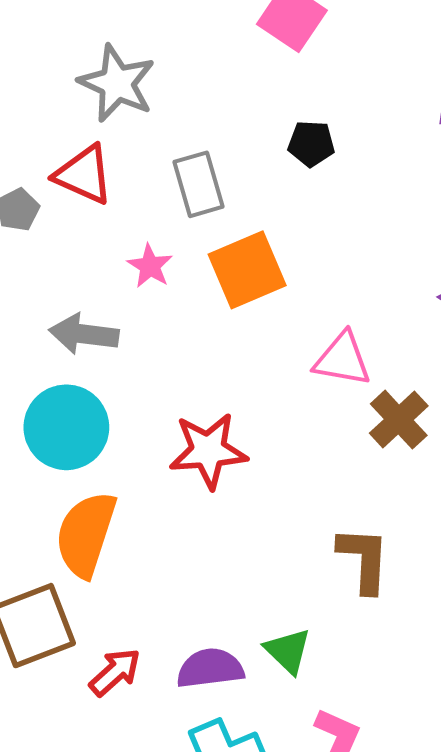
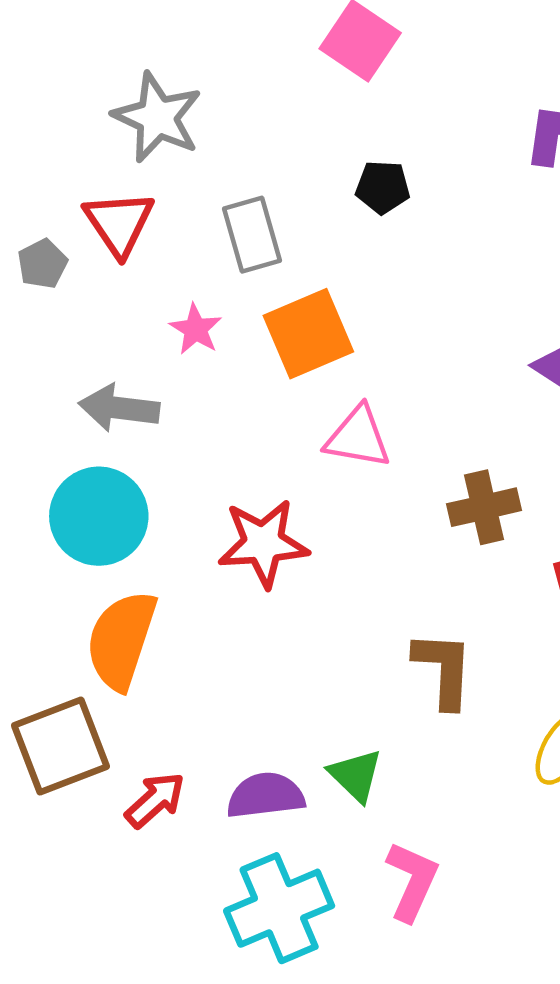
red triangle: (84, 175) -> (119, 223), turned 32
pink triangle: (342, 359) -> (358, 437), moved
brown cross: (399, 420) -> (484, 507), turned 30

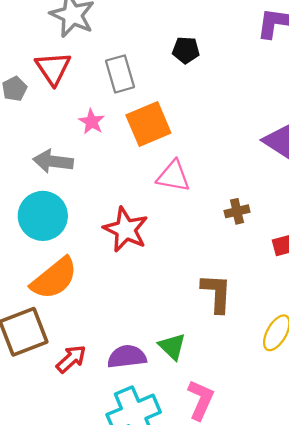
brown cross: (484, 507) -> (237, 211), size x0.7
red star: (263, 543) -> (126, 230), turned 30
orange semicircle: (121, 640) -> (54, 278), turned -147

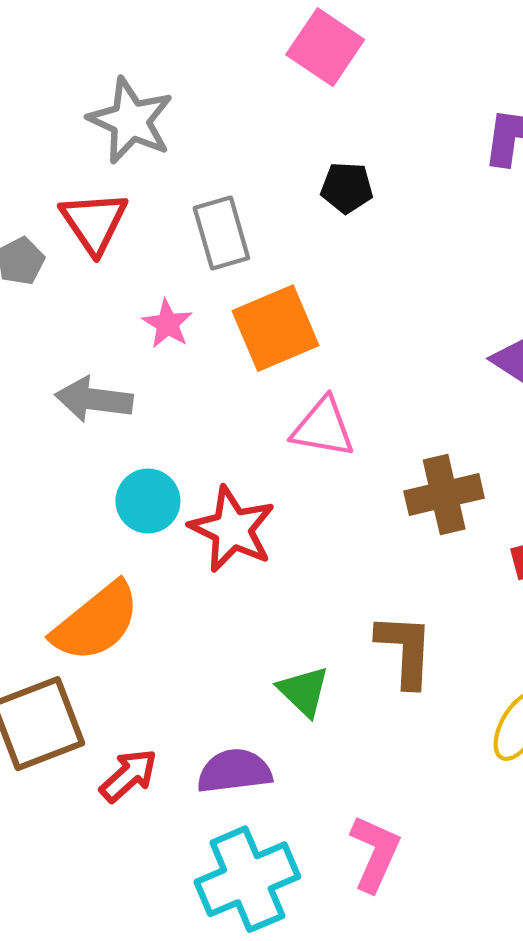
brown cross: (237, 211) -> (444, 495), size x1.6
cyan circle: (43, 216) -> (148, 501), moved, size x0.7
green triangle: (172, 346) -> (304, 691), moved

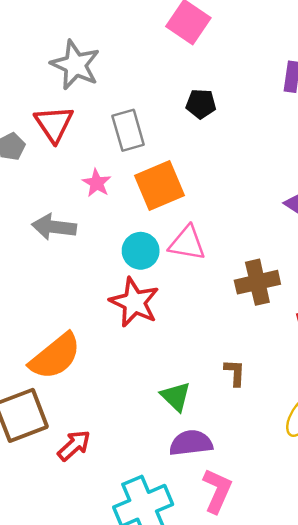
cyan circle: (148, 501) -> (141, 251), moved
brown L-shape: (405, 650) -> (235, 373), size x0.6
purple semicircle: (234, 771) -> (191, 443), moved

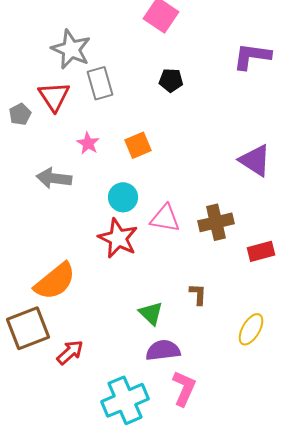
gray rectangle: (128, 130) -> (100, 83), moved
orange square: (159, 185) -> (138, 145), size x0.7
pink triangle: (187, 243) -> (165, 218), moved

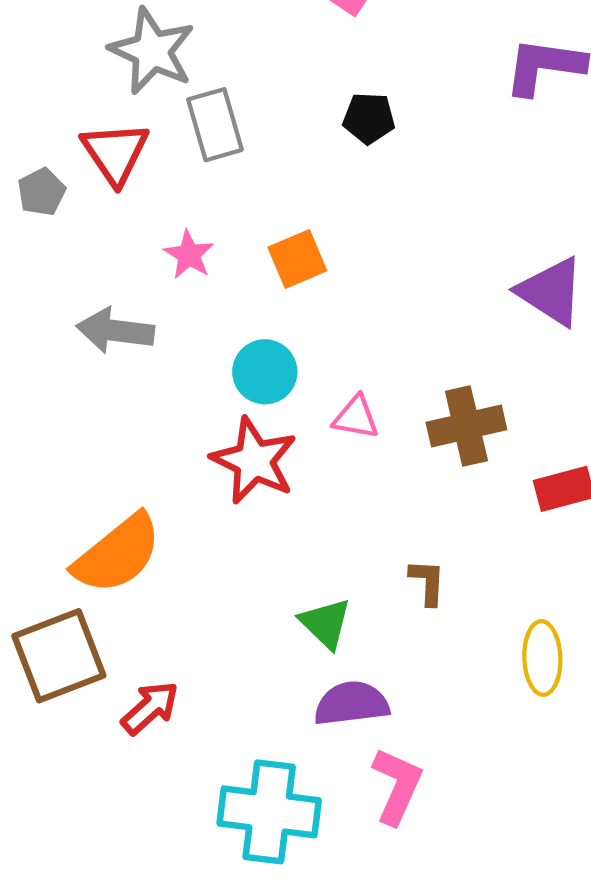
pink triangle: (165, 218) -> (356, 417), size x0.7
yellow ellipse: (251, 329) -> (542, 658), turned -32
cyan cross: (125, 400) -> (269, 812), turned 30

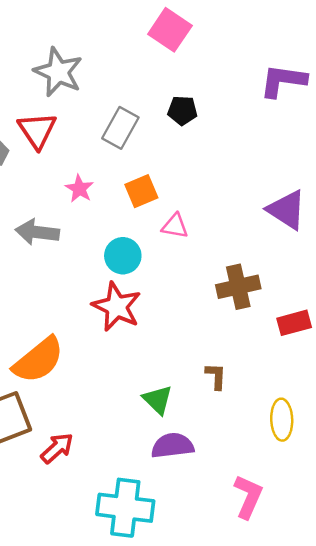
gray rectangle: (215, 125) -> (120, 128), moved, turned 45
pink triangle: (356, 417) -> (175, 226), moved
pink L-shape: (397, 786) -> (248, 497), moved

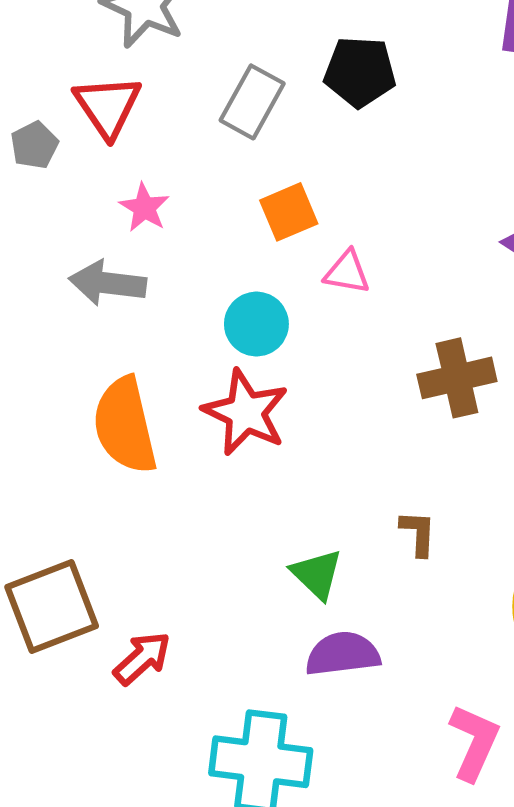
black pentagon: (182, 110) -> (360, 72), size x1.4
pink star: (79, 189) -> (144, 208), moved
orange semicircle: (38, 360) -> (125, 425), moved, turned 116

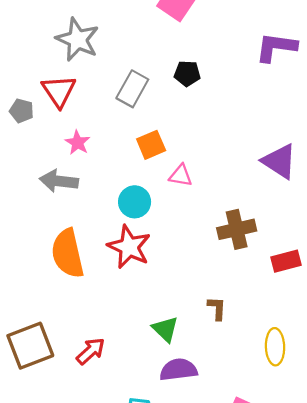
black pentagon: (360, 72) -> (187, 73), size x0.7
gray pentagon: (34, 145) -> (22, 111), turned -30
red arrow: (142, 658) -> (91, 351), moved

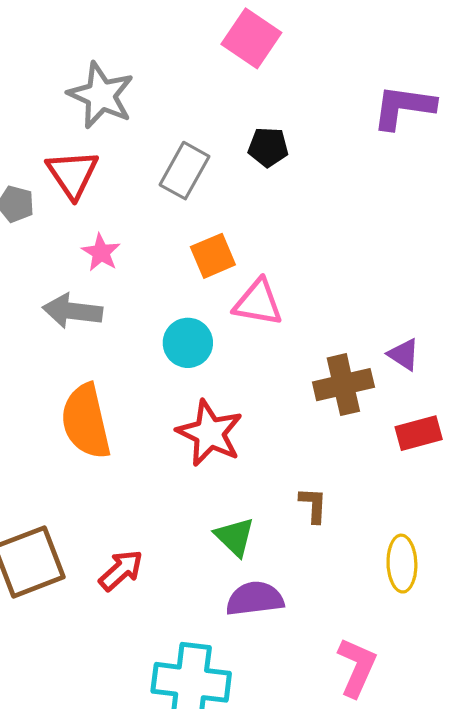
purple triangle: (279, 161) -> (404, 355), moved, size x0.6
pink triangle: (181, 176) -> (258, 303), size x1.4
red star: (129, 247) -> (210, 433), moved

